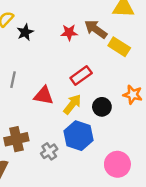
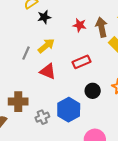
brown arrow: (96, 29) -> (102, 27), turned 30
yellow arrow: (72, 104) -> (46, 46), moved

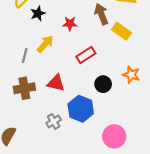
red star: (80, 25) -> (70, 24), moved
red triangle: (48, 71) -> (56, 83), moved
brown cross: (18, 102) -> (24, 88), moved

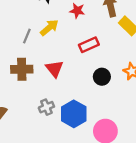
red triangle: (56, 83) -> (54, 69), turned 30
blue hexagon: (81, 109) -> (74, 114), moved

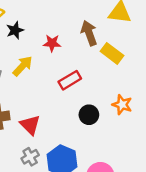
red triangle: (54, 69) -> (30, 125), moved

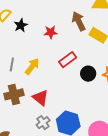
yellow arrow: (23, 66) -> (32, 66), moved
black circle: (89, 115) -> (88, 74), moved

